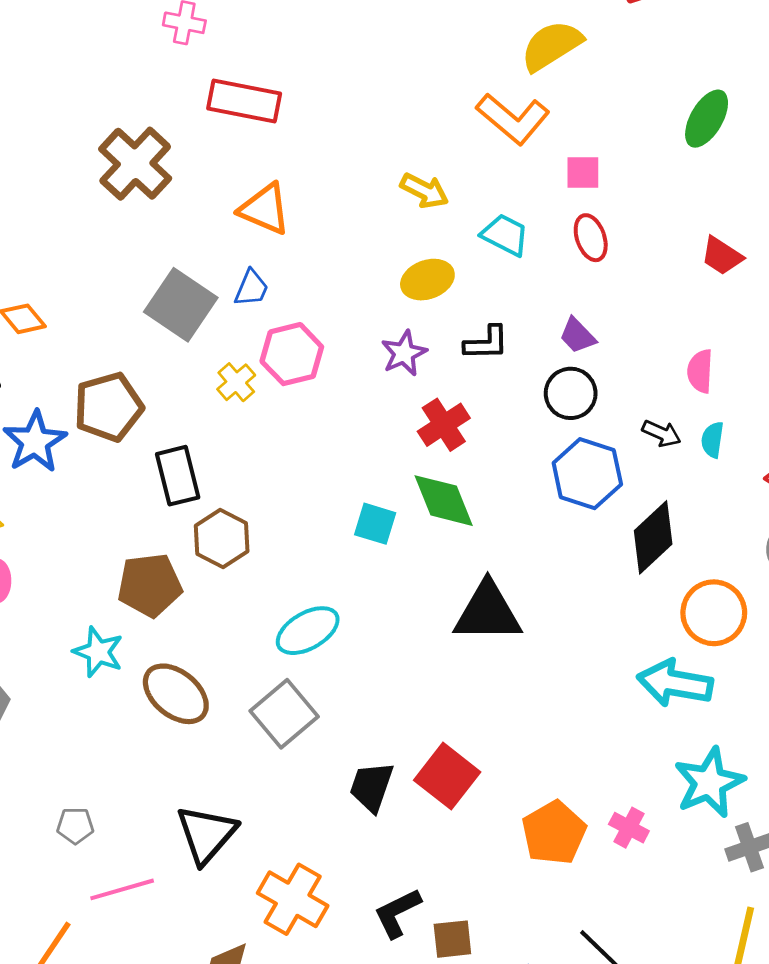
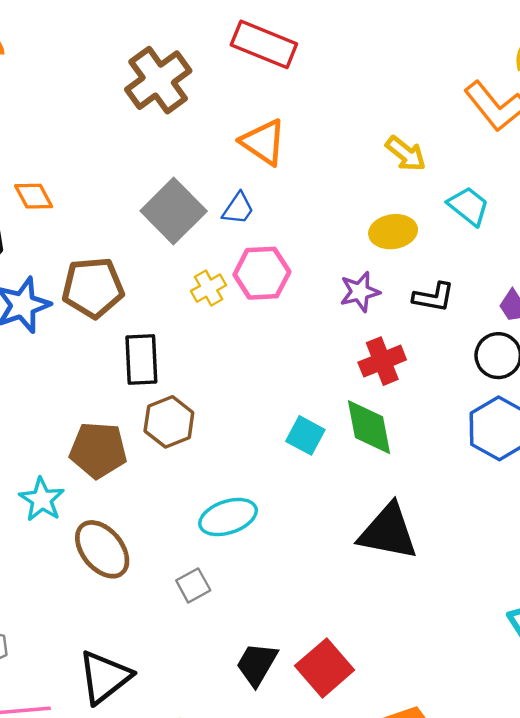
gray square: (284, 714) -> (193, 585), size x0.6

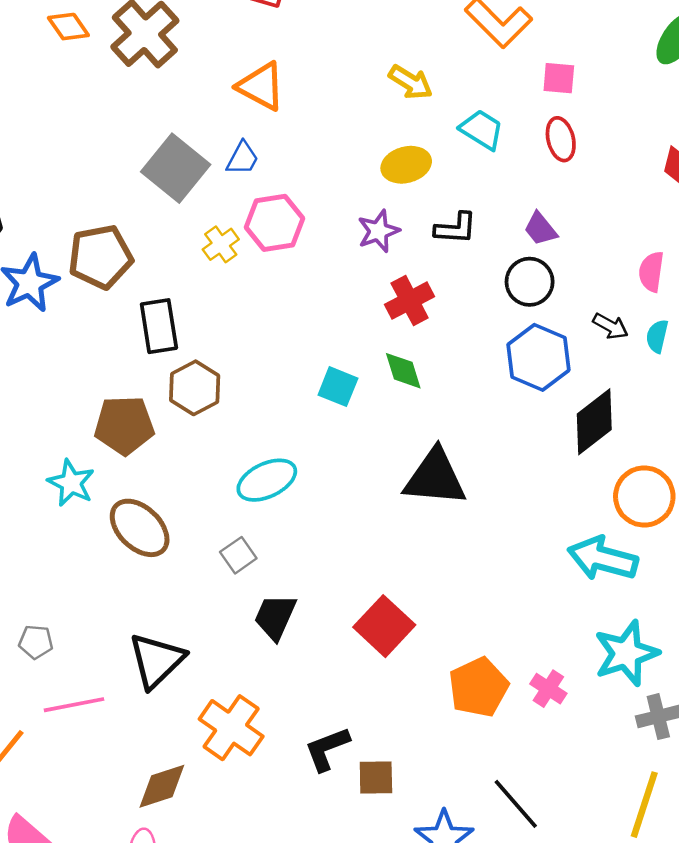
orange diamond: (34, 196) -> (68, 27), moved
green diamond: (369, 427) -> (403, 371), size x0.7
black trapezoid: (257, 664) -> (275, 617), moved

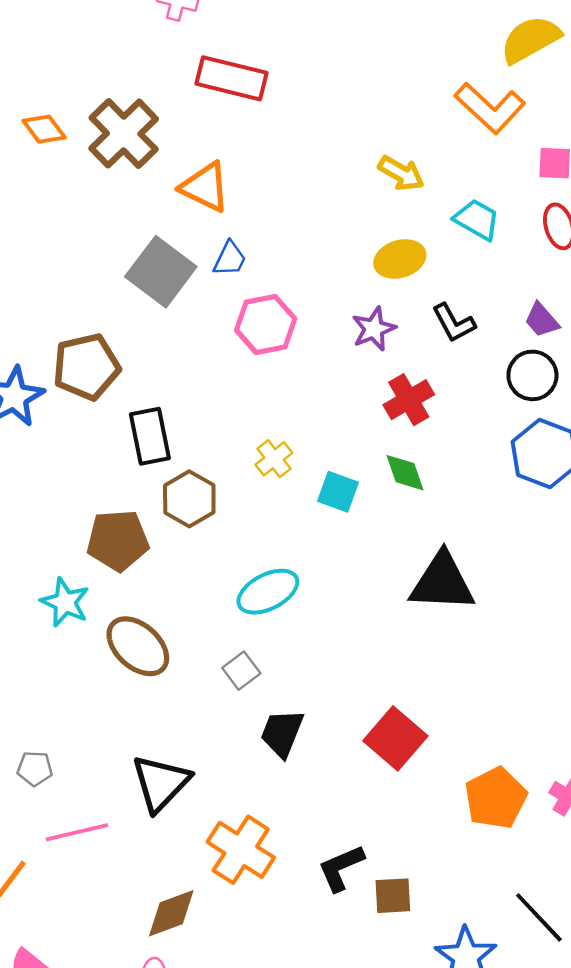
orange triangle: (261, 86) -> (205, 187), moved
black L-shape: (456, 228) -> (454, 323), turned 60
yellow cross: (221, 244) -> (274, 459), moved

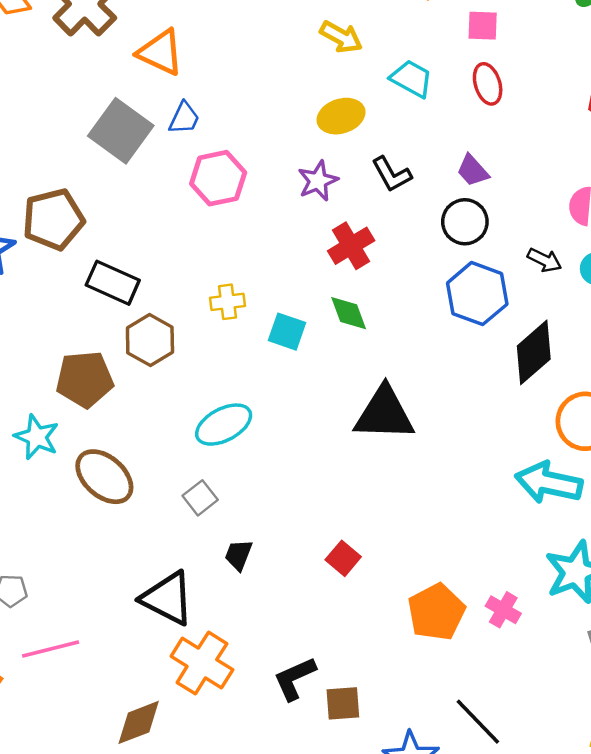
black rectangle: (150, 436) -> (113, 283), turned -54
yellow cross: (274, 459) -> (227, 302), turned 32
black trapezoid: (282, 733) -> (239, 555), size x0.7
red square: (395, 738) -> (343, 558), size x0.6
black triangle: (161, 783) -> (168, 598), moved, turned -46

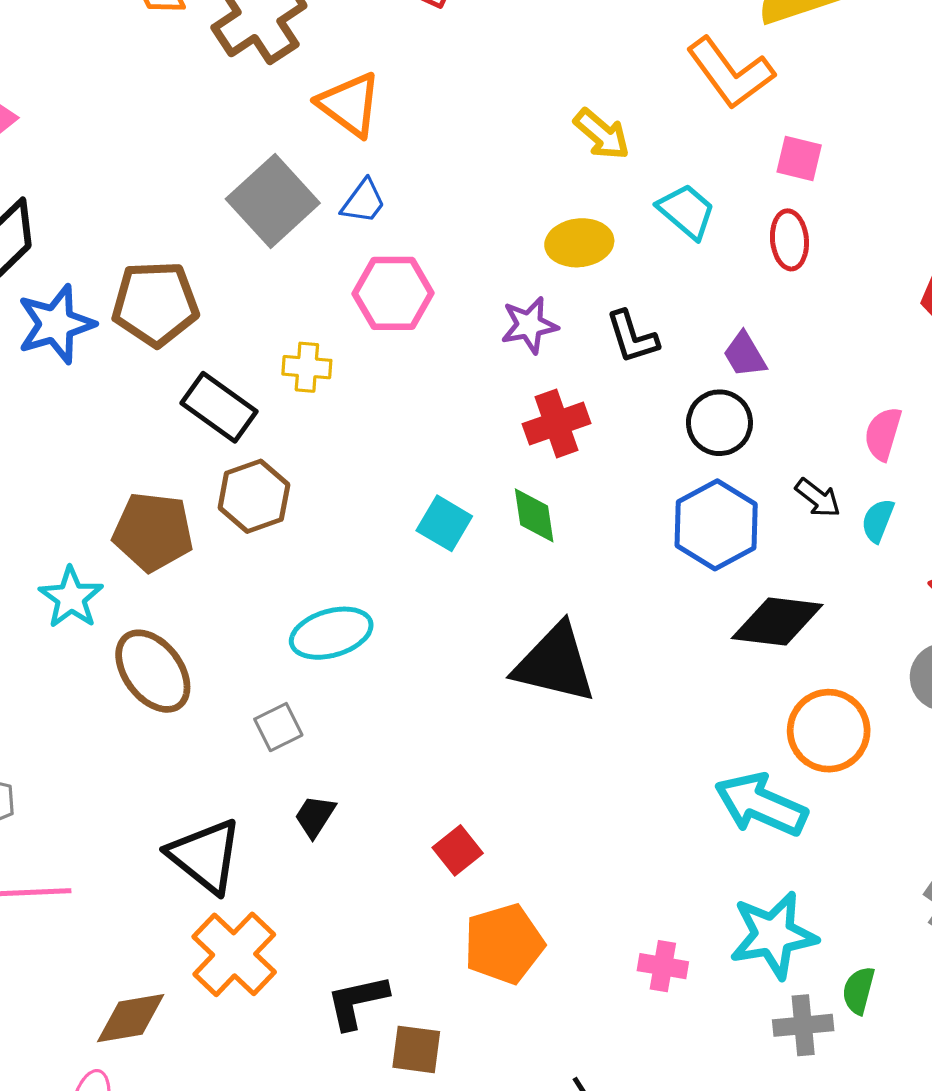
yellow cross: (227, 302) -> (307, 367), moved
black diamond: (534, 352) -> (777, 621), turned 36
pink cross: (503, 610) -> (663, 966), turned -32
orange pentagon: (436, 612) -> (504, 944), moved

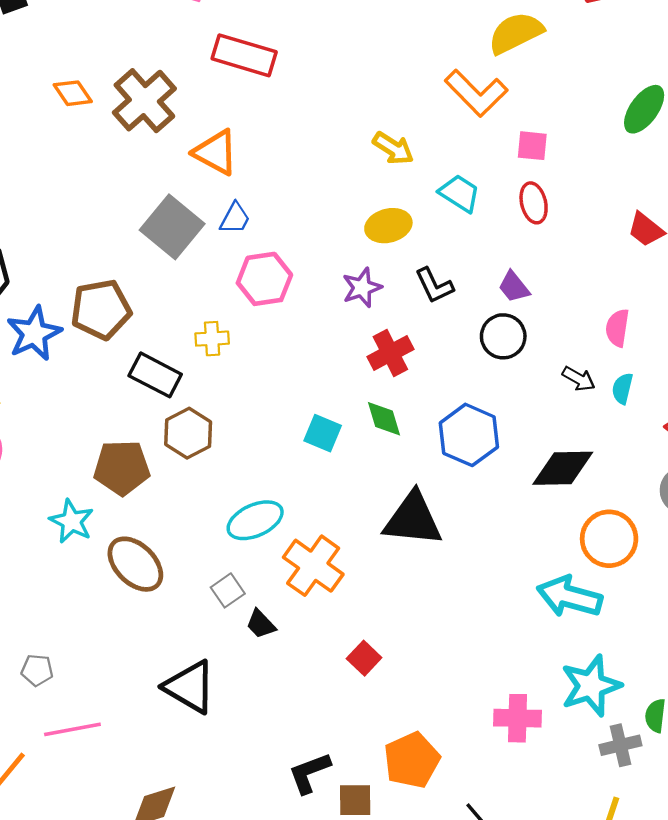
blue hexagon: (716, 525) -> (469, 435), moved
black trapezoid: (315, 816) -> (261, 624), moved, turned -68
orange pentagon: (504, 944) -> (412, 760), moved
orange cross: (234, 954) -> (313, 566), moved
pink cross: (663, 966) -> (517, 718), size x1.4

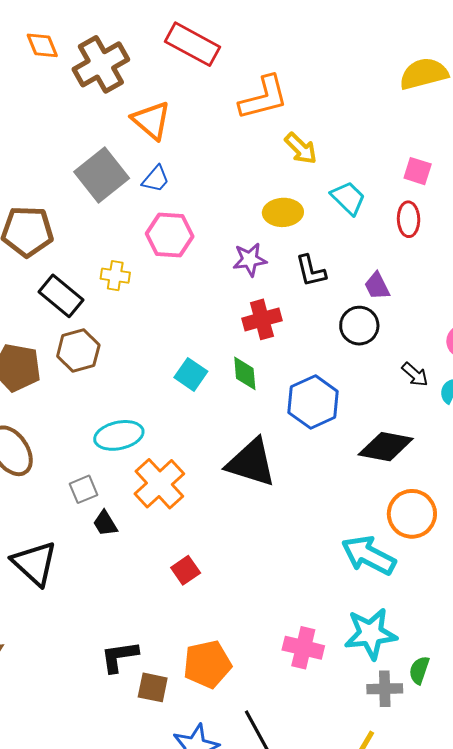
orange L-shape: (476, 93) -> (264, 98), moved, turned -72

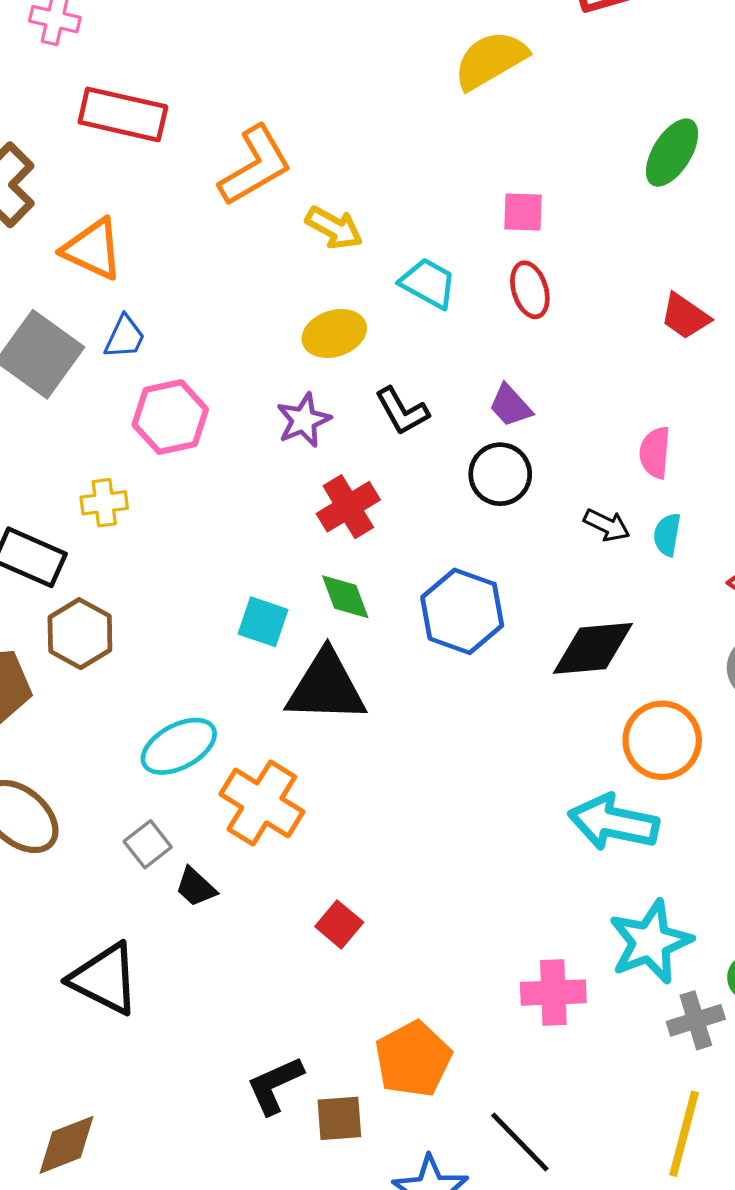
black triangle: (251, 463) -> (326, 687), moved

